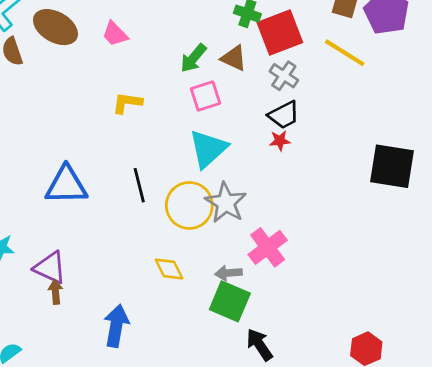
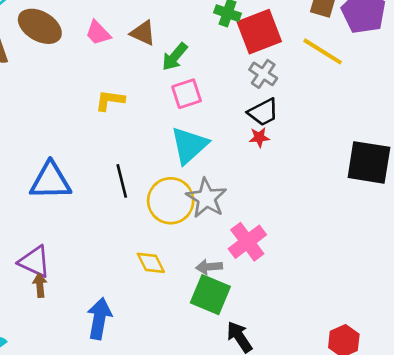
brown triangle: (234, 58) -> (143, 33), moved

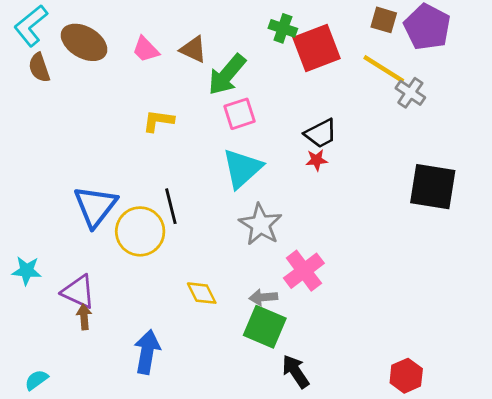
green arrow: (175, 57) -> (227, 75), size x1.4
gray cross: (263, 74) -> (410, 93), moved
blue triangle: (50, 181) -> (95, 206), turned -51
yellow circle: (171, 201) -> (140, 231), moved

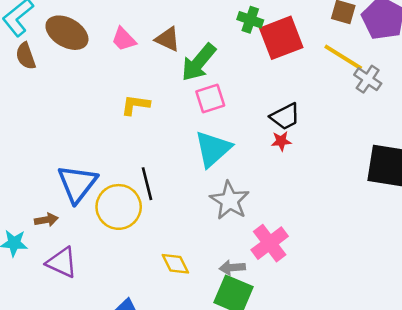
brown arrow: (84, 317) -> (46, 220), moved, turned 85

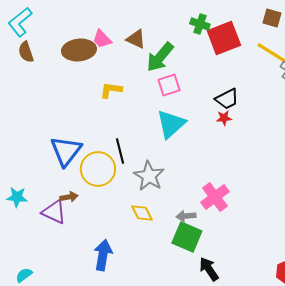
brown ellipse: (67, 33) -> (79, 50), moved, turned -36
gray star: (230, 200) -> (149, 176), moved
brown arrow: (46, 220) -> (69, 197), moved

